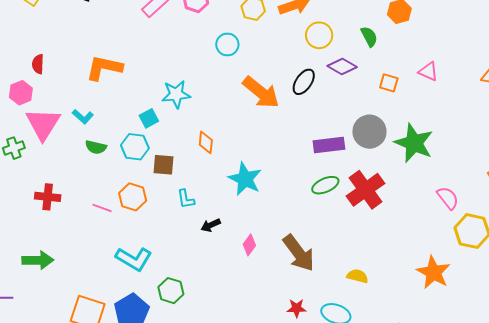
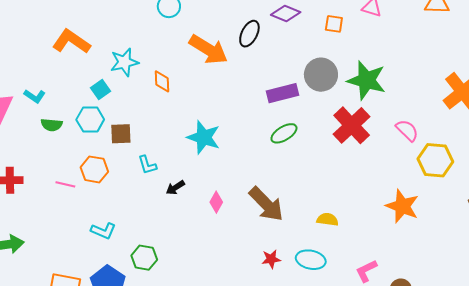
orange L-shape: (104, 68) -> (71, 42), moved, turned 30
orange diamond: (206, 142) -> (162, 81), moved
red cross: (366, 190) -> (352, 125), moved
cyan L-shape: (134, 259) -> (103, 231), size x0.7

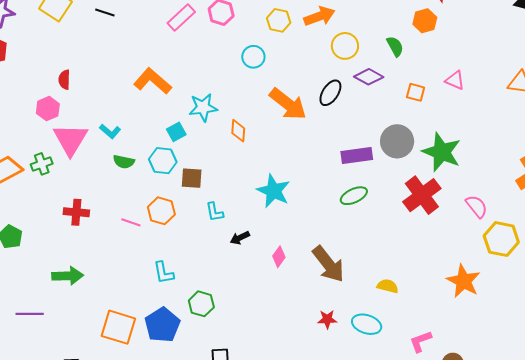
cyan L-shape: (103, 231) -> (164, 273), turned 50

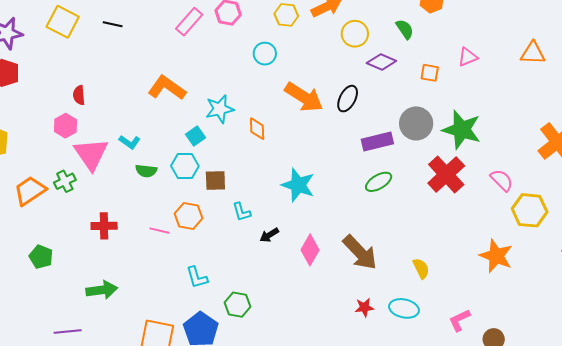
pink triangle: (455, 80) -> (468, 57), turned -40
black ellipse: (330, 93) -> (348, 99), moved
pink diamond: (279, 257) -> (310, 250), size x1.4
yellow semicircle: (388, 286) -> (421, 268), turned 55

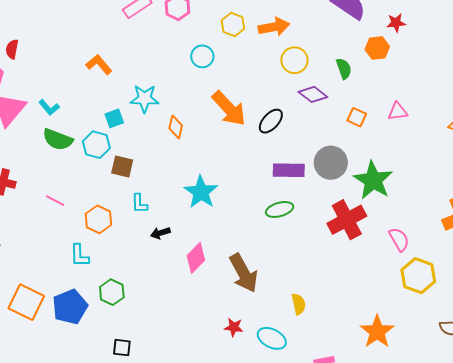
orange L-shape: (167, 88) -> (99, 64), size x0.7
green semicircle: (146, 171) -> (58, 140), size x1.4
orange hexagon: (189, 216) -> (98, 219), moved
orange star: (496, 256) -> (377, 332), moved

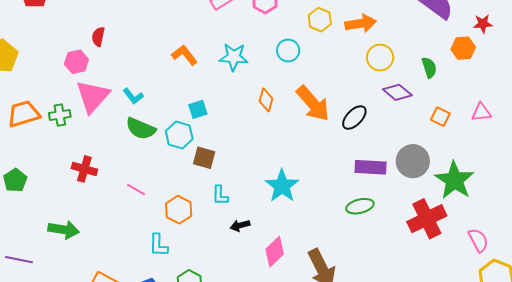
cyan star: (145, 99) -> (234, 57), moved
orange diamond: (176, 127) -> (266, 100), moved

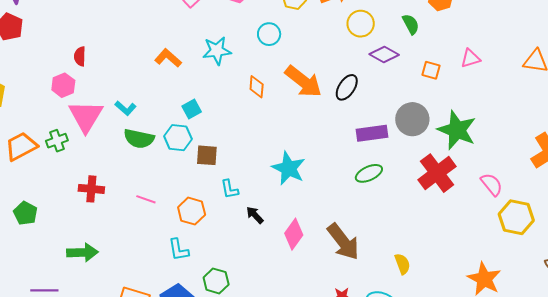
black arrow: (240, 225) -> (255, 215), turned 72

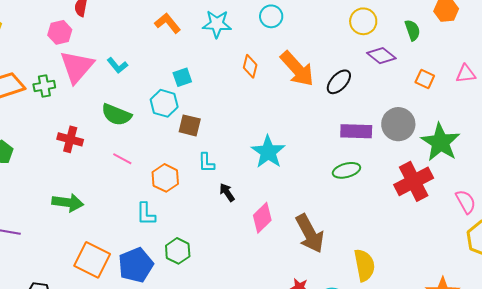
green semicircle: (139, 139) -> (116, 115), moved
green arrow: (82, 252) -> (68, 203), moved
yellow semicircle: (402, 264) -> (364, 265), size x1.5

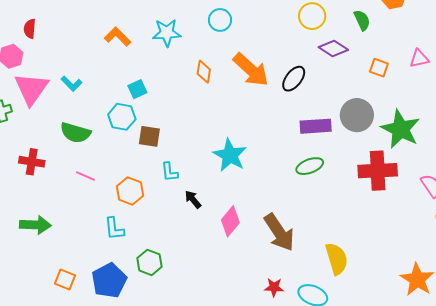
red cross: (414, 181) -> (378, 171), turned 30
orange square: (92, 260) -> (65, 280), size x0.6

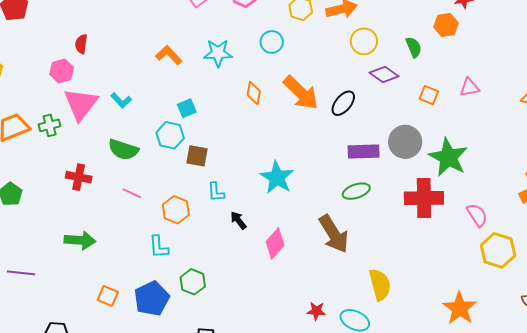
brown arrow: (279, 232) -> (334, 234), moved

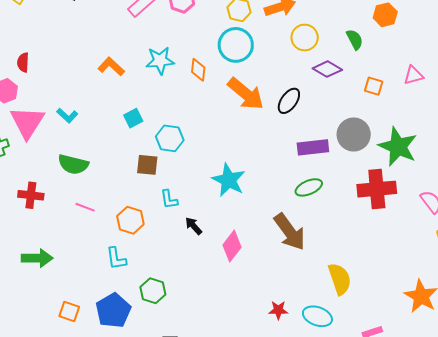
cyan circle: (272, 42) -> (236, 45), moved, size x1.5
orange diamond: (254, 93) -> (198, 70), moved
cyan hexagon: (170, 135) -> (170, 138), moved

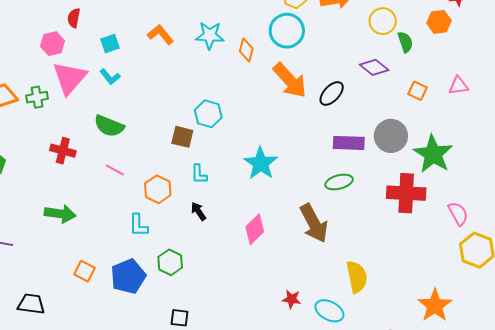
yellow circle: (305, 38) -> (383, 21), moved
cyan square: (133, 118) -> (110, 44), moved
black arrow: (194, 226) -> (198, 211), moved

